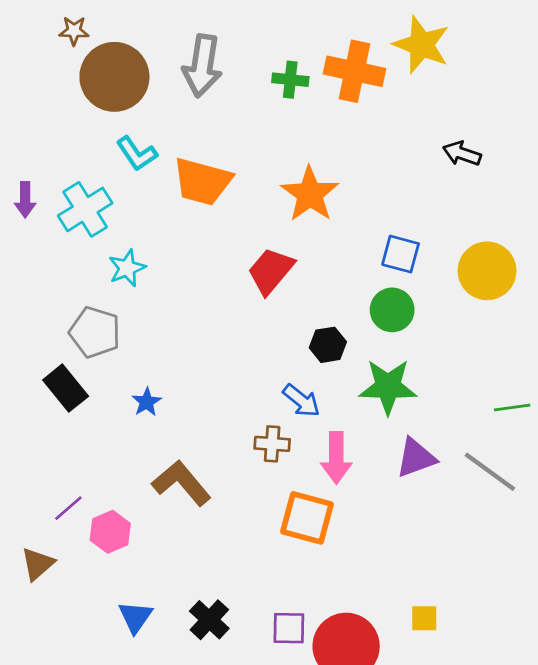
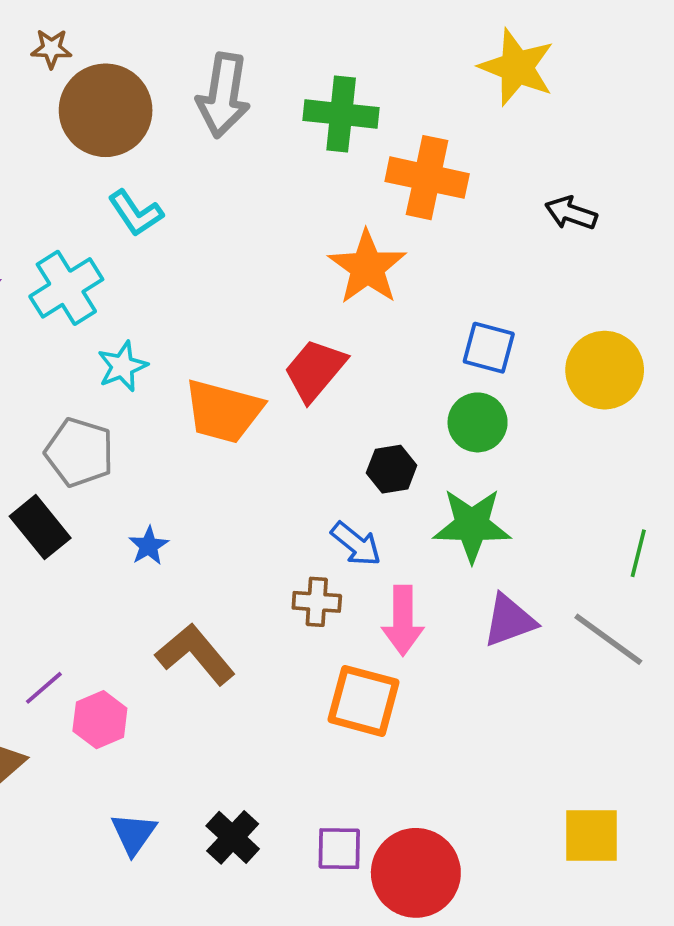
orange cross: (354, 71) -> (427, 178), moved
green cross: (290, 80) -> (341, 114), size x1.5
orange trapezoid: (202, 182) -> (223, 411), moved
green line: (512, 408) -> (638, 553), turned -68
yellow square: (424, 618) -> (592, 835), moved, size x1.6

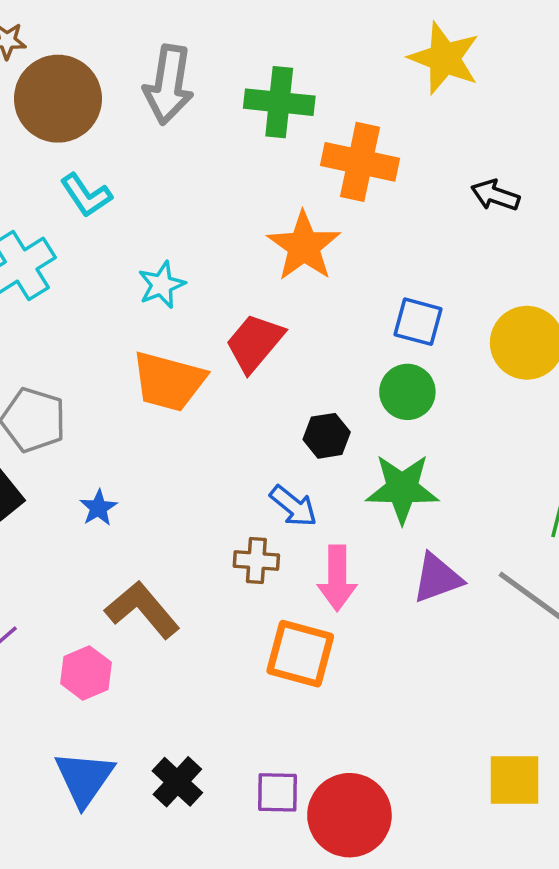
cyan star: (122, 366) -> (162, 285), moved
pink hexagon: (100, 720) -> (86, 673), moved
blue triangle: (134, 834) -> (84, 778), size x1.4

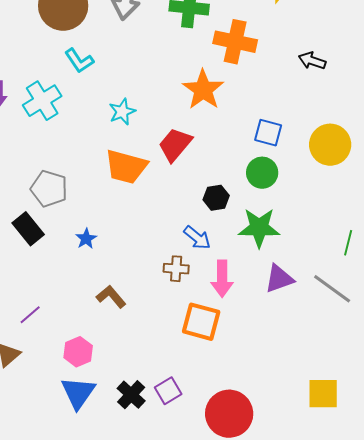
brown L-shape: (142, 610) -> (111, 297), size x0.7
pink hexagon: (86, 673) -> (78, 352), moved
purple square: (277, 792) -> (168, 391), moved, turned -32

